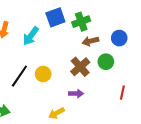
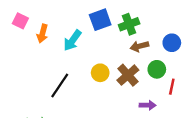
yellow circle: (43, 74) -> (100, 73), moved
red line: (122, 93) -> (172, 87), moved
purple arrow: (76, 94) -> (148, 105), moved

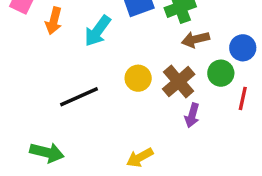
blue circle: (172, 43) -> (243, 48), moved
black line: (60, 85) -> (79, 97), turned 32
purple arrow: (148, 105) -> (192, 115), moved, turned 105

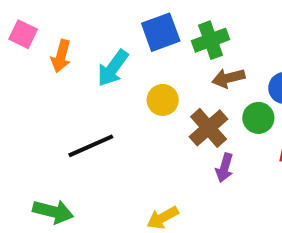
yellow circle: (138, 78) -> (163, 100), moved

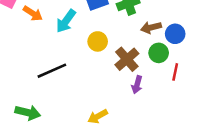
orange arrow: (61, 56) -> (33, 13), turned -72
brown arrow: (228, 78) -> (151, 27), moved

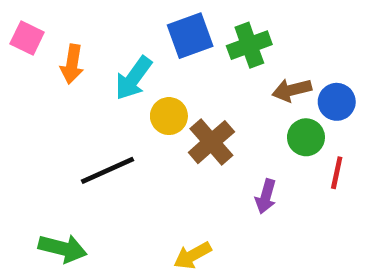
orange arrow: (33, 13) -> (72, 64), turned 66
yellow circle: (98, 41) -> (169, 116), moved
brown cross: (127, 59) -> (211, 142), moved

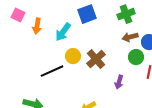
green cross: (249, 45) -> (126, 14), moved
yellow circle: (169, 116) -> (73, 56), moved

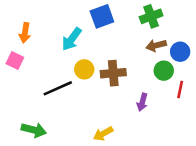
pink square: (18, 15) -> (15, 61), moved
orange arrow: (37, 26) -> (25, 33), moved
brown cross: (96, 59) -> (113, 73), turned 36

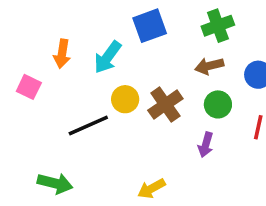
orange arrow: (25, 33) -> (62, 54), moved
brown arrow: (156, 45) -> (209, 66), moved
green circle: (164, 71) -> (218, 104), moved
brown cross: (113, 73) -> (165, 104), turned -30

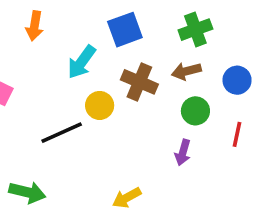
orange arrow: (62, 54) -> (35, 26), moved
brown cross: (165, 104) -> (139, 82), moved, turned -32

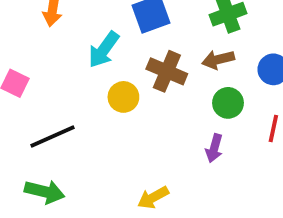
black line: (62, 133) -> (52, 136), moved

